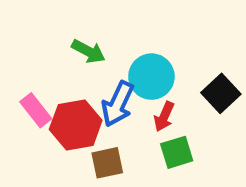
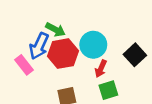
blue arrow: (118, 104) -> (39, 46), moved
red hexagon: (76, 125) -> (63, 54), moved

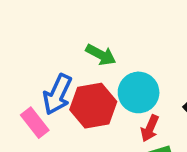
green arrow: (55, 30) -> (101, 55), moved

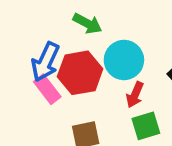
pink rectangle: (35, 123) -> (47, 89), moved

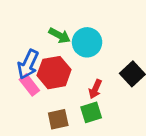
cyan circle: (124, 60) -> (87, 42), moved
green square: (146, 126) -> (91, 112), moved

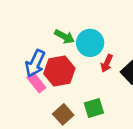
red arrow: (95, 89) -> (107, 63), moved
brown square: (58, 119) -> (63, 114), turned -30

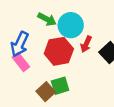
red hexagon: (59, 71) -> (59, 51), moved
green square: (94, 108) -> (60, 86), moved

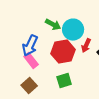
brown square: (46, 92) -> (29, 86), moved

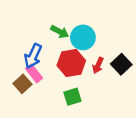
red arrow: (86, 46) -> (98, 65), moved
brown square: (29, 86) -> (23, 84), moved

